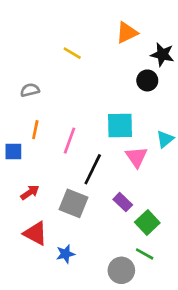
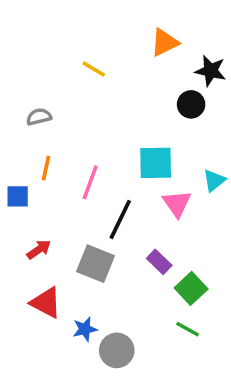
gray circle: (121, 270) -> (117, 350), moved

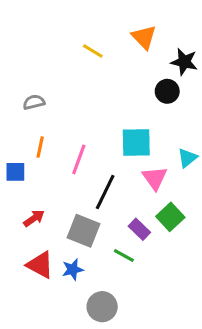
orange triangle: (165, 42) -> (144, 37), turned -48
yellow line: (94, 69) -> (93, 51), moved
green square: (191, 288) -> (170, 217), moved
blue star: (85, 329) -> (73, 269), moved
green line: (188, 329) -> (124, 256), moved

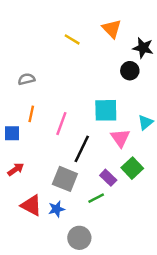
red arrow: (34, 218) -> (16, 169), moved
green line: (124, 256) -> (96, 198), turned -56

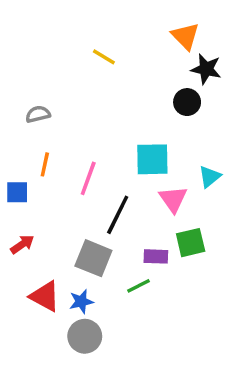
orange triangle: (112, 29) -> (185, 36), moved
green square: (132, 168) -> (191, 243), turned 30
purple rectangle: (108, 178) -> (156, 256), turned -42
gray circle: (79, 238) -> (85, 336), moved

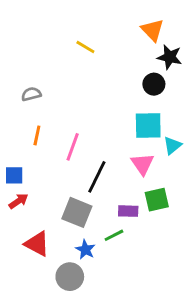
cyan square: (152, 159) -> (148, 125), moved
blue square: (17, 192) -> (14, 175), moved
blue star: (81, 302) -> (85, 250), moved, turned -30

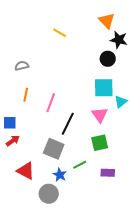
green square: (157, 200) -> (100, 143), moved
purple rectangle: (128, 211) -> (108, 173), moved

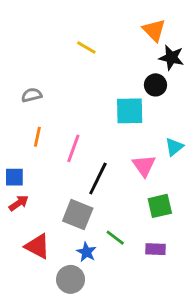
cyan square: (104, 88) -> (130, 111), moved
green square: (100, 143) -> (160, 206), moved
green line: (80, 165) -> (115, 238), turned 64

